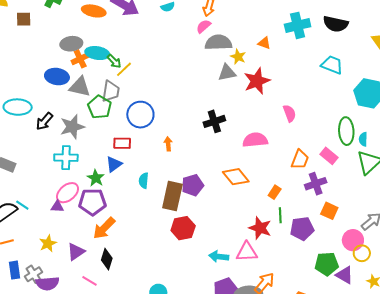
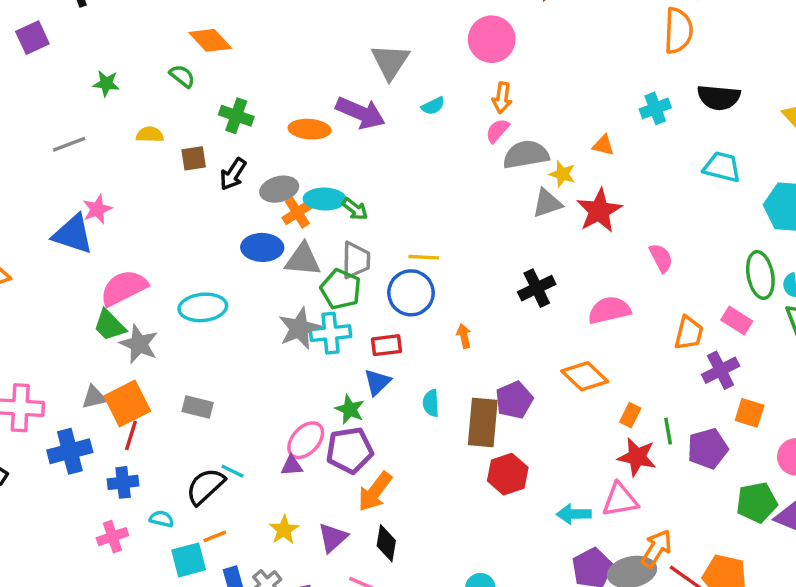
cyan cross: (298, 25) -> (655, 108), size x0.7
yellow line: (124, 69) -> (424, 257), moved, turned 54
black arrow: (44, 121) -> (233, 174), moved
cyan cross: (66, 158) -> (330, 333), moved
orange rectangle: (275, 192) -> (630, 415), moved

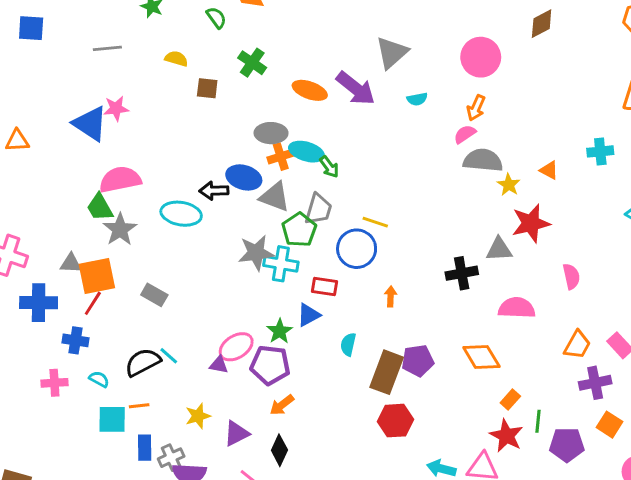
black arrow: (233, 174) -> (214, 191), moved, turned 40
gray triangle: (547, 203) -> (499, 249), moved
orange arrow: (375, 492) -> (282, 405), size x0.7

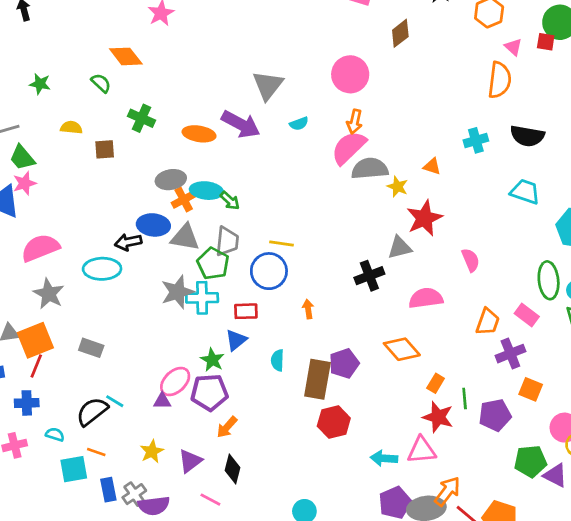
pink semicircle: (465, 134) -> (349, 148), size x1.8
green trapezoid: (100, 207) -> (22, 158), moved
orange line: (139, 406) -> (96, 452), turned 36

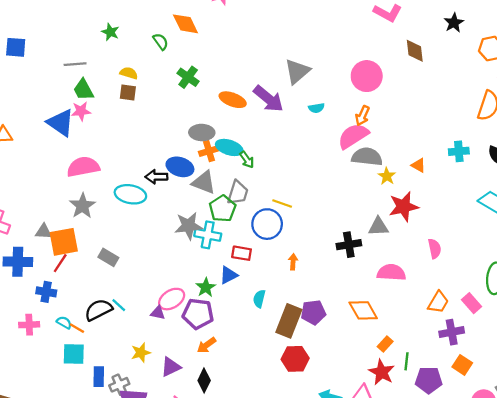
brown diamond: (400, 33) -> (415, 51), turned -70
brown square: (105, 149) -> (128, 93), moved
orange line: (96, 452) -> (77, 328), moved

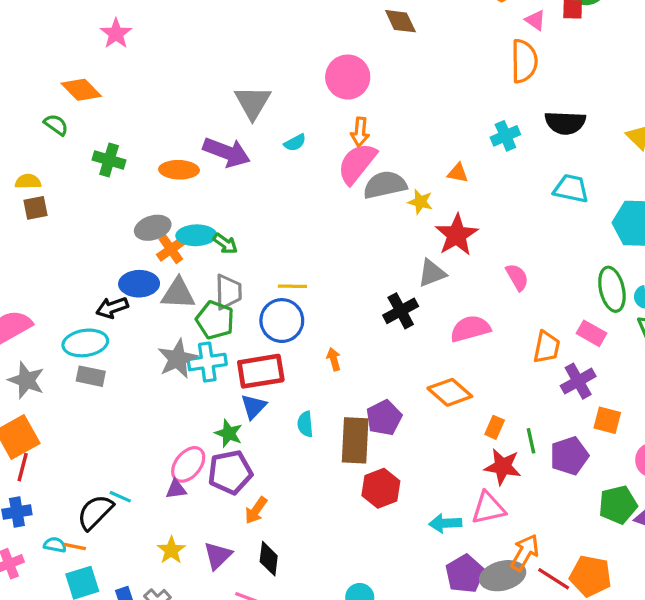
red rectangle: (241, 253) -> (261, 371), size x1.6
gray rectangle: (108, 257) -> (91, 376), moved

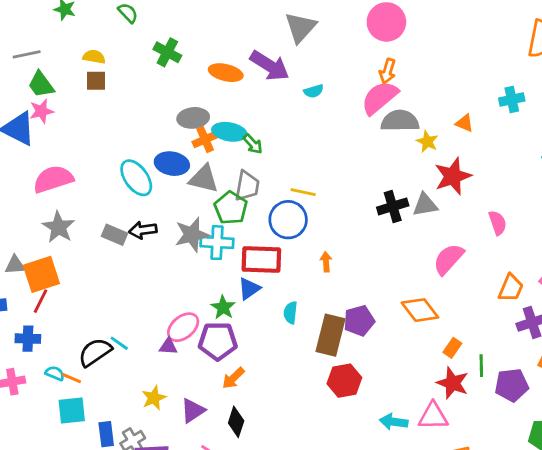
cyan semicircle: (295, 143) -> (314, 91), moved
black arrow: (112, 308) -> (143, 230), moved
black cross: (401, 311) -> (393, 206), moved
pink semicircle: (470, 329) -> (448, 259), turned -44
cyan ellipse: (85, 343) -> (136, 178), moved, turned 51

